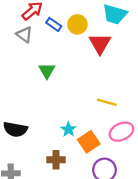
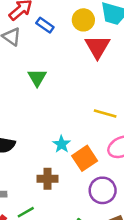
yellow circle: (77, 24) -> (83, 20), moved

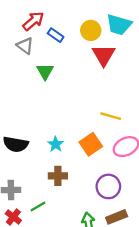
green triangle: (37, 78) -> (45, 71), moved
cyan star: (62, 144) -> (56, 144), moved
orange square: (85, 158) -> (91, 144), moved

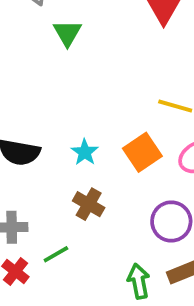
brown cross: (58, 176) -> (89, 204), turned 30

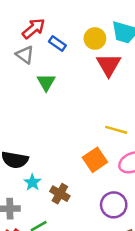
cyan star: (85, 152) -> (32, 182), moved

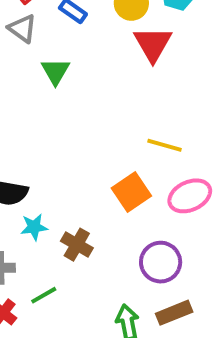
cyan star: (32, 182) -> (34, 227), turned 30

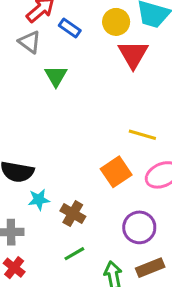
green line: (44, 295) -> (74, 254), moved

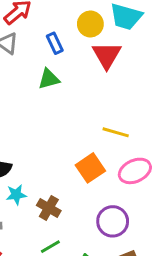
blue rectangle: (70, 28) -> (55, 43), moved, turned 30
green triangle: (56, 76) -> (49, 79), moved, turned 45

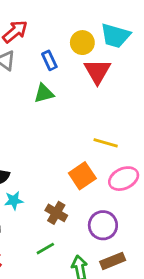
brown cross: (49, 208) -> (56, 213), moved

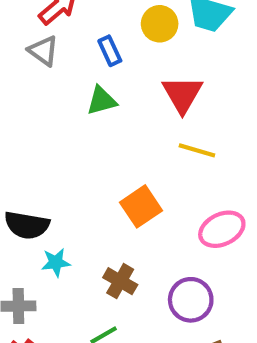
red triangle: (97, 71) -> (182, 94), moved
yellow line: (106, 143) -> (197, 150), moved
orange square: (82, 176) -> (141, 206), moved

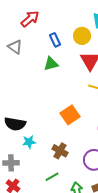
yellow circle: (160, 24) -> (82, 36), moved
gray triangle: (43, 51) -> (15, 47), moved

